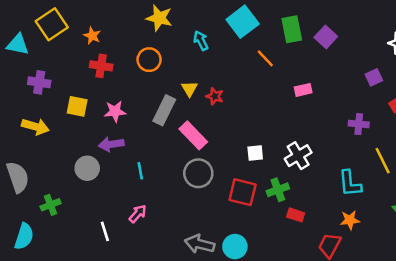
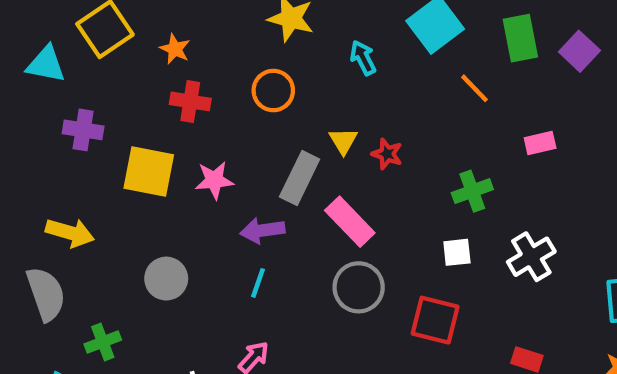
yellow square: (77, 106) -> (149, 171), size x1.4
yellow arrow: (35, 127) -> (70, 233), moved
purple arrow: (111, 144) -> (262, 230), moved
cyan line: (140, 171) -> (258, 283), turned 30
green cross: (278, 190) -> (472, 191), moved

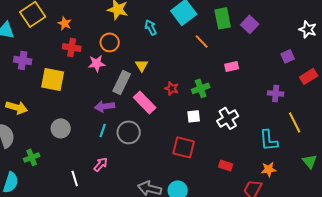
red star: (387, 154) -> (172, 88), moved
pink star: (214, 180) -> (97, 63), moved
gray circle: (359, 287) -> (129, 132), moved

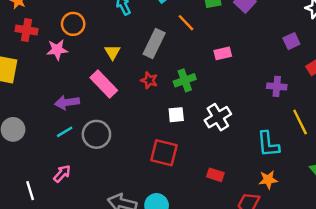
gray rectangle: (122, 82) -> (154, 44), moved
pink rectangle: (145, 102) -> (104, 84), moved
cyan line: (103, 130) -> (65, 132), turned 40

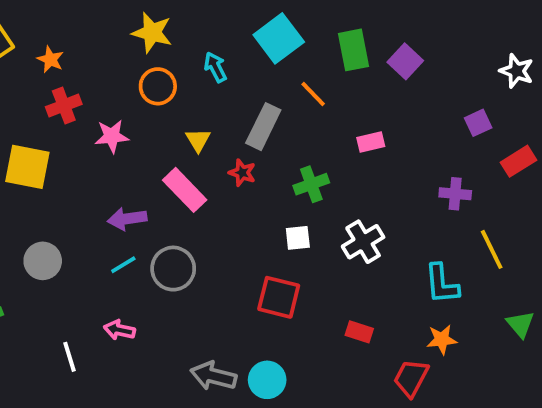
orange circle: (73, 24) -> (158, 86), moved
red cross: (27, 30) -> (64, 106), turned -30
red star: (149, 80) -> (242, 173), moved
pink arrow: (62, 174) -> (119, 330), turned -120

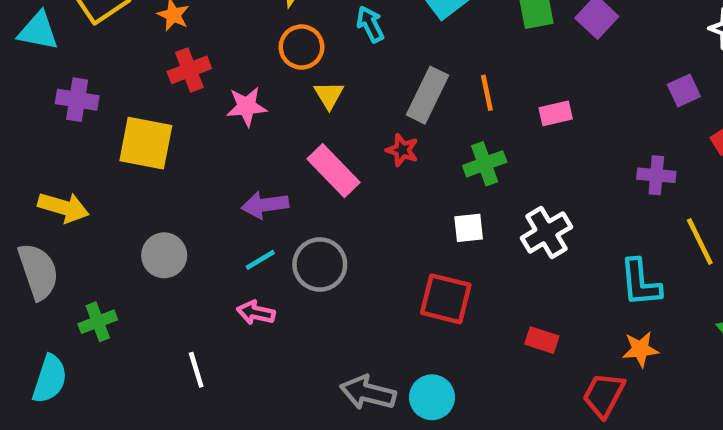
orange line: (313, 94) -> (487, 93), moved, turned 32
yellow triangle: (198, 140) -> (329, 95), moved
pink arrow: (119, 330) -> (256, 313), moved

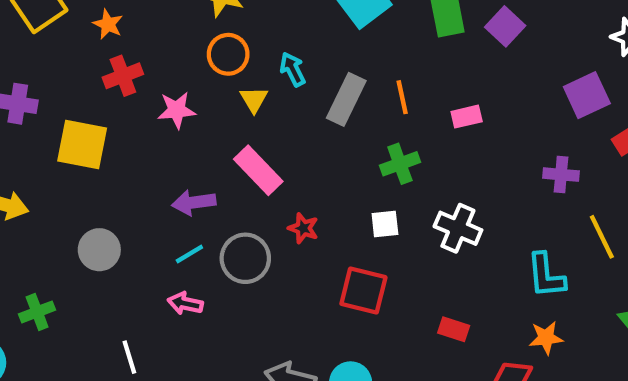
cyan arrow: (370, 24) -> (293, 69), moved
purple square: (684, 91) -> (587, 95), size x1.5
red star: (402, 150) -> (303, 228), moved
white cross: (546, 232) -> (458, 228), turned -36

